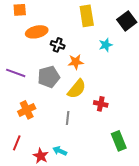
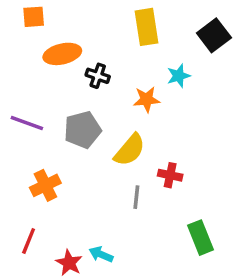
orange star: (76, 62) -> (147, 99), moved
gray line: (68, 118) -> (136, 197), moved

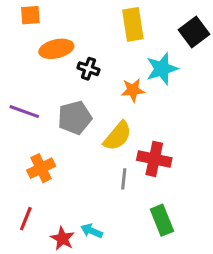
cyan star: (179, 76) -> (162, 69), size x1.5
red cross: (170, 175) -> (154, 159), size x1.5
green rectangle: (200, 238) -> (162, 220), moved

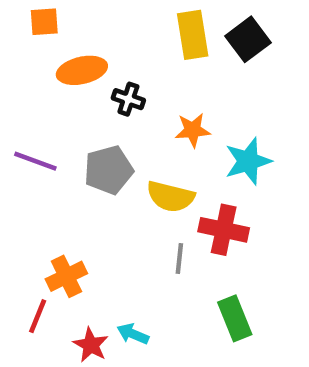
black square: (194, 32) -> (248, 39), moved
cyan star: (162, 69) -> (248, 161), moved
yellow semicircle: (118, 136) -> (170, 197), turned 64
orange cross: (41, 168) -> (66, 276), moved

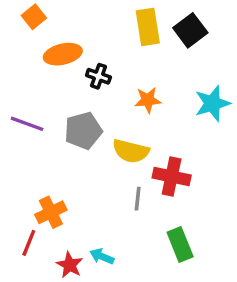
orange square: (44, 22) -> (34, 17), turned -35
cyan star: (248, 161) -> (212, 103), moved

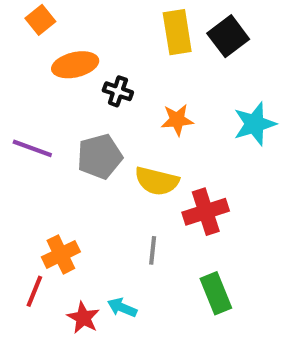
red cross: (172, 177) -> (206, 212), turned -30
gray line: (138, 199) -> (153, 250), moved

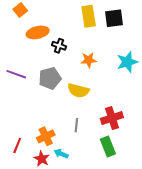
black square: (228, 36) -> (114, 18), turned 30
red cross: (206, 212) -> (112, 118), moved
orange cross: (61, 254) -> (46, 136), moved

